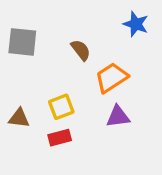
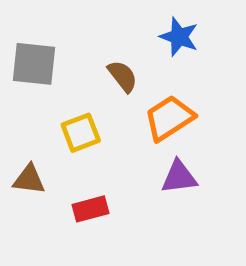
blue star: (136, 24) -> (179, 37), moved
yellow square: (61, 107) -> (81, 133), moved

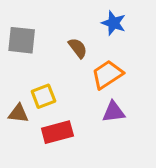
yellow square: (81, 133) -> (43, 96), moved
red rectangle: (91, 209) -> (57, 132), size x1.4

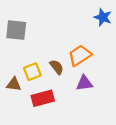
blue star: (114, 23) -> (103, 17), moved
brown semicircle: (78, 48) -> (57, 67), moved

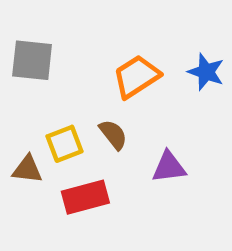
blue star: (103, 17) -> (206, 72), moved
orange trapezoid: (80, 55) -> (136, 77), moved

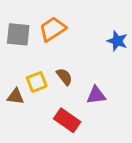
orange trapezoid: (136, 77) -> (53, 29), moved
red rectangle: (85, 197) -> (67, 120), moved, turned 50

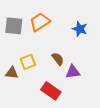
blue star: (117, 41) -> (80, 29), moved
brown semicircle: (64, 77) -> (58, 59), moved

